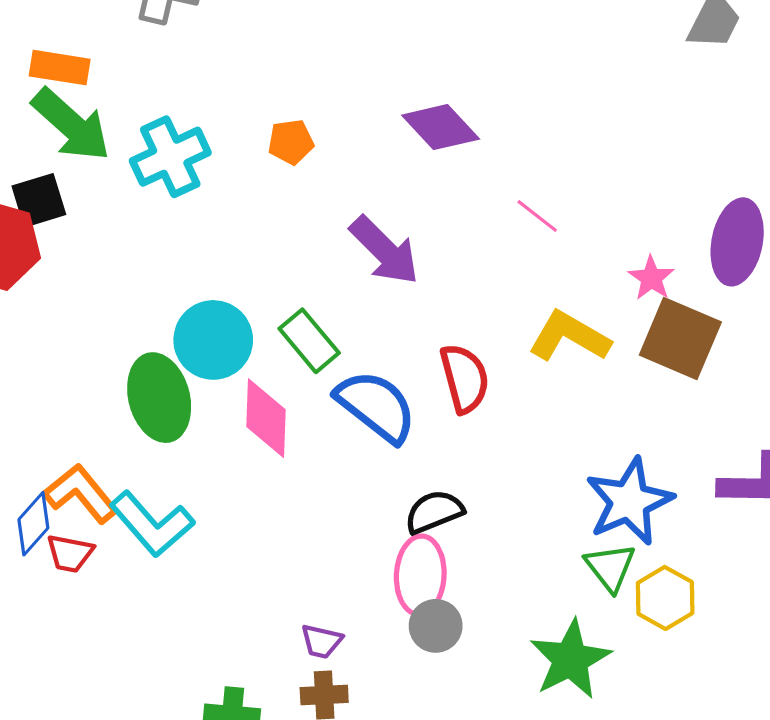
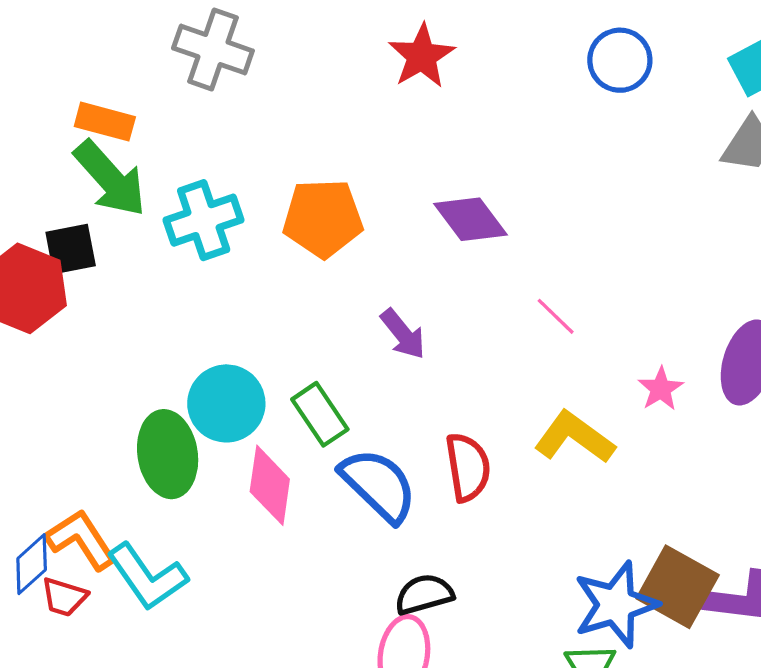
orange pentagon: (291, 142) -> (323, 218), size x1.8
purple arrow: (385, 250) -> (403, 334), size x0.7
brown square: (680, 339) -> (678, 587), moved

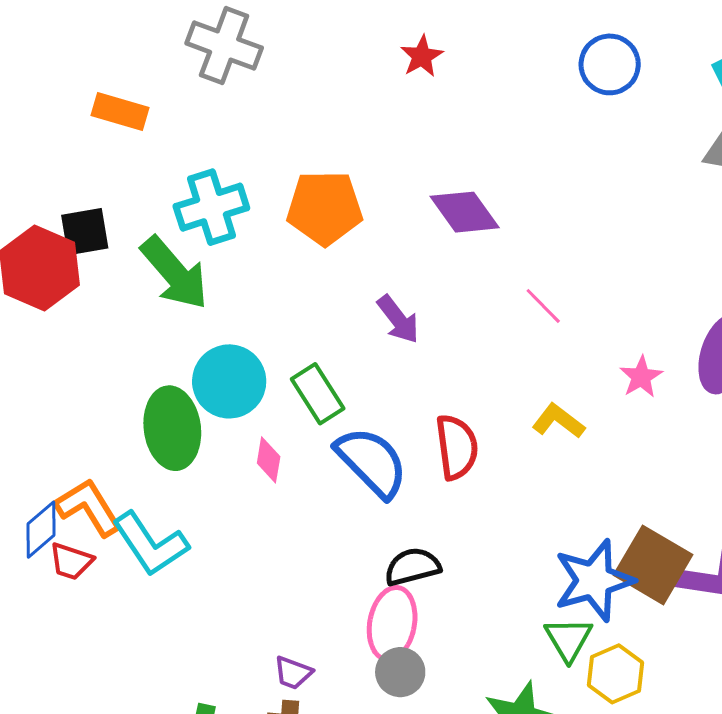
red star: (422, 56) -> (422, 56), size x0.7
green arrow: (110, 179) -> (174, 273), moved
yellow L-shape: (574, 437) -> (558, 421), size x0.7
pink diamond: (270, 485) -> (269, 460), size x0.6

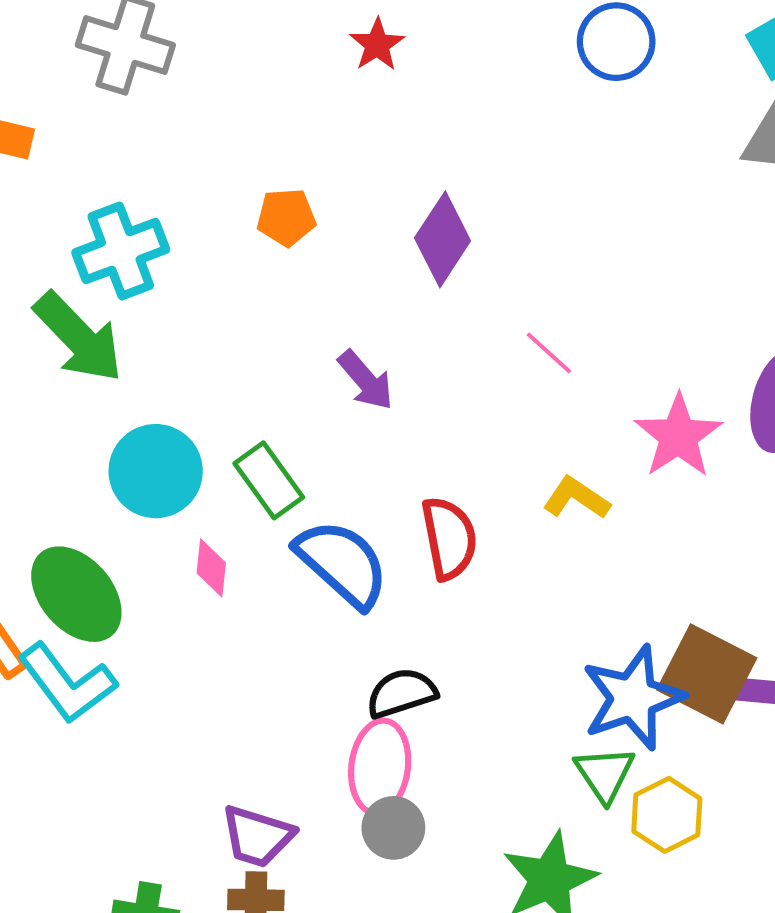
orange pentagon: (325, 208) -> (286, 217), moved, size x0.6
purple diamond: (465, 212) -> (443, 239), turned 72
pink star: (641, 377) -> (678, 436), size x1.6
green ellipse: (172, 428) -> (76, 594), moved, turned -30
purple trapezoid: (293, 673) -> (257, 836), size x1.5

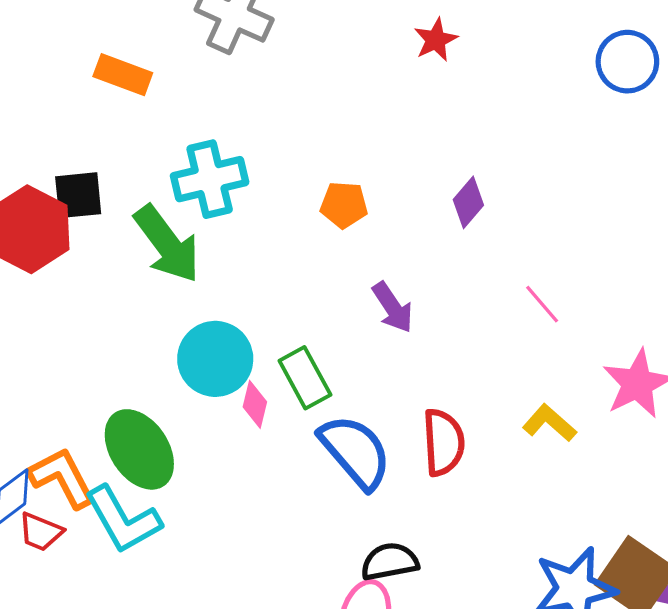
orange pentagon: (286, 217) -> (344, 205), moved
purple diamond: (443, 239) -> (468, 202), size x0.7
pink diamond: (211, 568) -> (255, 404), moved

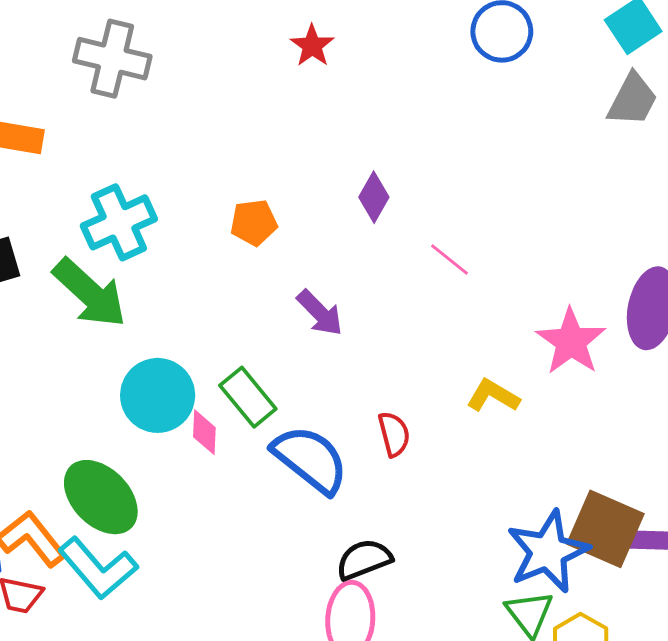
pink line: (542, 304) -> (449, 260), moved
red semicircle: (443, 442) -> (394, 434), size x0.7

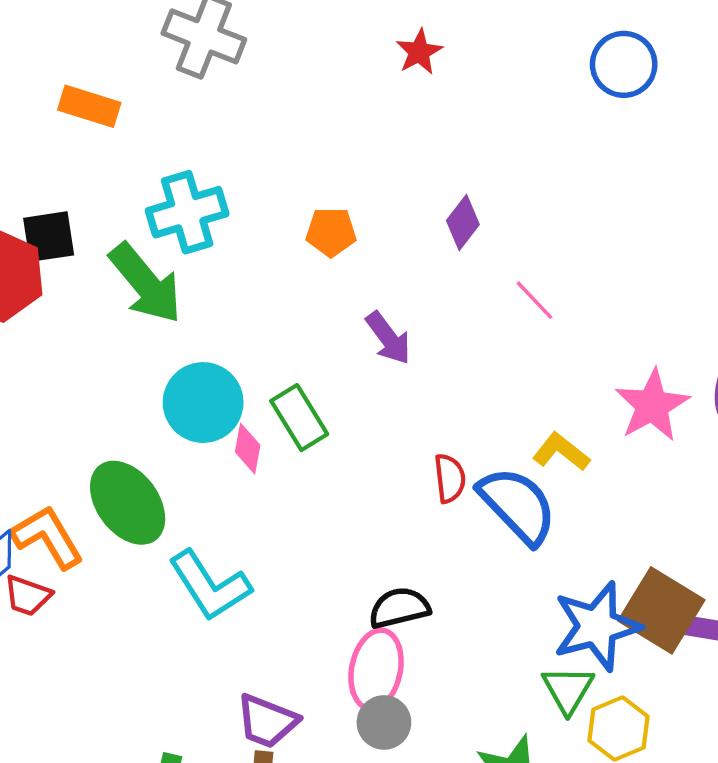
blue semicircle: (310, 459) -> (518, 505), moved
cyan L-shape: (98, 568) -> (210, 586), moved

